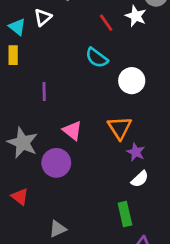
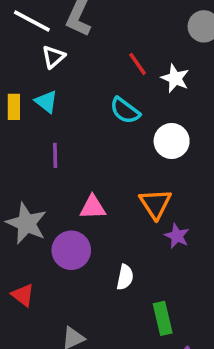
white star: (136, 16) -> (175, 78), moved
cyan triangle: (17, 27) -> (46, 102), moved
pink triangle: (72, 131) -> (93, 207), turned -40
white semicircle: (140, 179) -> (125, 277), moved, turned -36

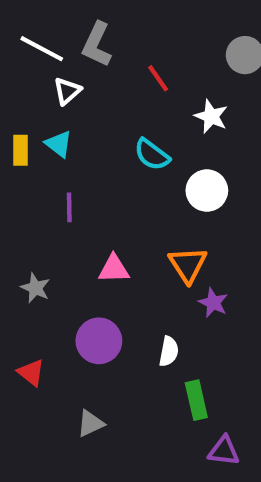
red line: (138, 64) -> (158, 78), moved
gray star: (26, 223) -> (35, 288), size x0.6
purple circle: (71, 250) -> (99, 341), moved
white semicircle: (125, 277) -> (169, 351), moved

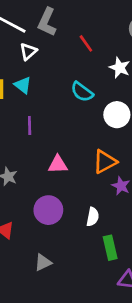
orange triangle: (188, 265) -> (105, 162), turned 35

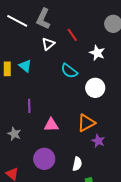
white triangle: (28, 52) -> (48, 44), moved
purple line: (30, 125) -> (29, 106), moved

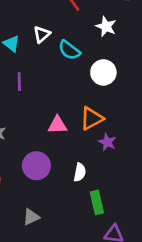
white triangle: (48, 44) -> (42, 34), moved
purple line: (29, 106) -> (19, 82), moved
pink triangle: (51, 125) -> (57, 125), moved

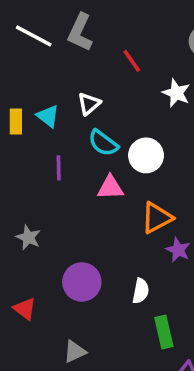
cyan semicircle: (69, 50) -> (103, 143), moved
white circle: (103, 72) -> (146, 155), moved
pink triangle: (57, 125) -> (110, 187), moved

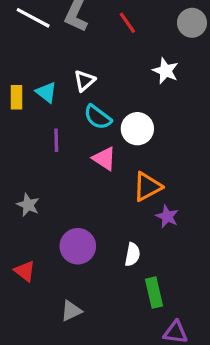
red line: (132, 61) -> (127, 23), moved
pink triangle: (110, 187) -> (104, 158), turned 35

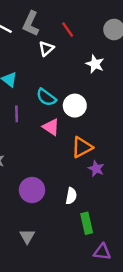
white triangle: (84, 81) -> (46, 49), moved
gray triangle: (71, 311) -> (27, 236), turned -35

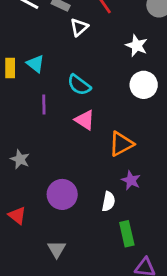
white circle: (75, 106) -> (144, 85), moved
purple star: (96, 169) -> (131, 180), moved

